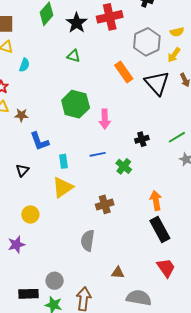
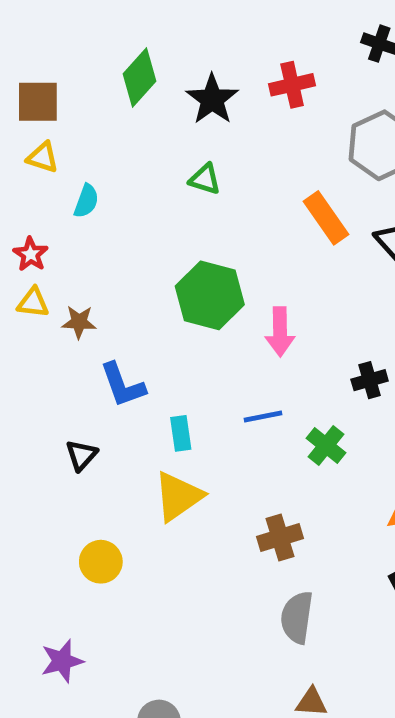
red cross: (110, 17) -> (292, 85), size x0.7
gray semicircle: (88, 241) -> (297, 617), moved
purple star: (16, 245) -> (62, 661), moved

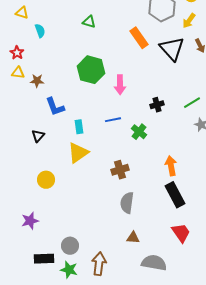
cyan semicircle: (86, 201) -> (40, 31), turned -40

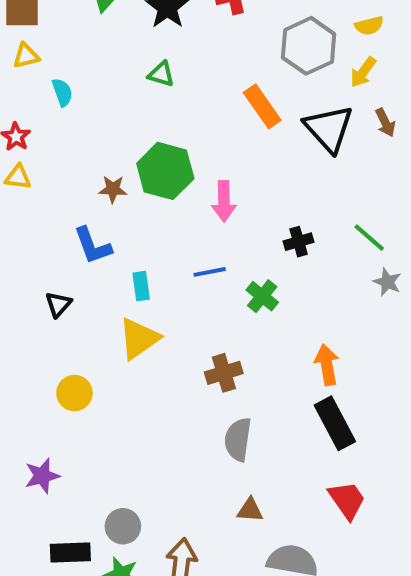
yellow triangle: (22, 13) -> (26, 56), turned -32
brown star: (37, 81) -> (113, 189), moved
green line: (192, 103) -> (369, 238), turned 72

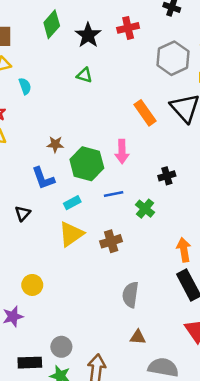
orange rectangle: (262, 106) -> (145, 113), moved
green hexagon: (165, 171) -> (87, 164), moved
cyan rectangle: (141, 286) -> (72, 203), turned 70
brown cross: (224, 373) -> (111, 241), moved
yellow circle: (74, 393) -> (32, 285), moved

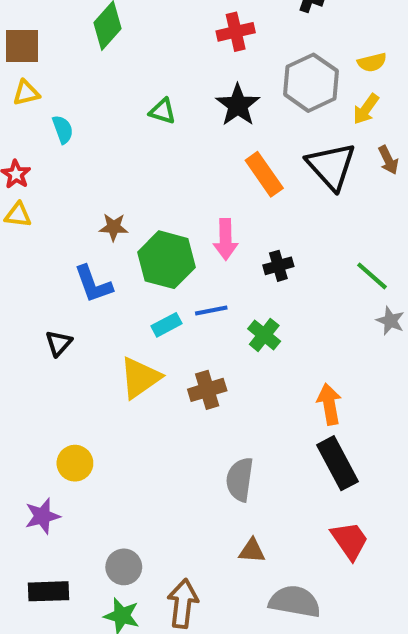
black star: (88, 35) -> (238, 105), moved
black cross: (167, 176) -> (278, 266), moved
cyan rectangle: (72, 203) -> (166, 325), moved
black rectangle: (30, 363) -> (48, 591), moved

